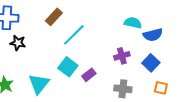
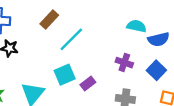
purple cross: (122, 56) -> (124, 63), turned 35
cyan square: (68, 67) -> (65, 75), turned 30

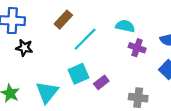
cyan semicircle: (136, 26) -> (125, 26), moved
purple cross: (124, 63) -> (137, 48), moved

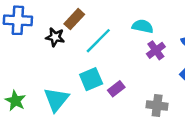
black star: (24, 48) -> (55, 37), moved
purple cross: (137, 48) -> (156, 50), turned 35

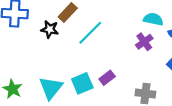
cyan semicircle: (143, 26) -> (153, 19), moved
cyan square: (91, 79) -> (82, 83), moved

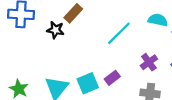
cyan line: (90, 33) -> (119, 33), moved
purple cross: (144, 42) -> (149, 62), moved

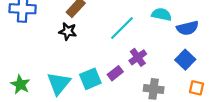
black star: (55, 30) -> (68, 31), moved
purple cross: (149, 62) -> (138, 57), moved

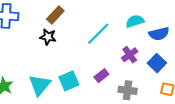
cyan semicircle: (162, 14) -> (135, 21), turned -30
purple cross: (138, 57) -> (130, 55), moved
purple rectangle: (115, 73) -> (101, 76), moved

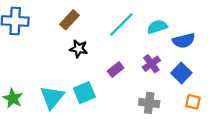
cyan line: (98, 34) -> (121, 24), moved
black star: (48, 37) -> (79, 49), moved
purple rectangle: (101, 76) -> (116, 69), moved

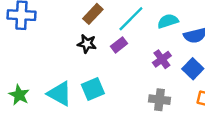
brown rectangle: (69, 20) -> (93, 14), moved
purple rectangle: (116, 69) -> (119, 45), moved
cyan triangle: (52, 97) -> (60, 94), turned -40

